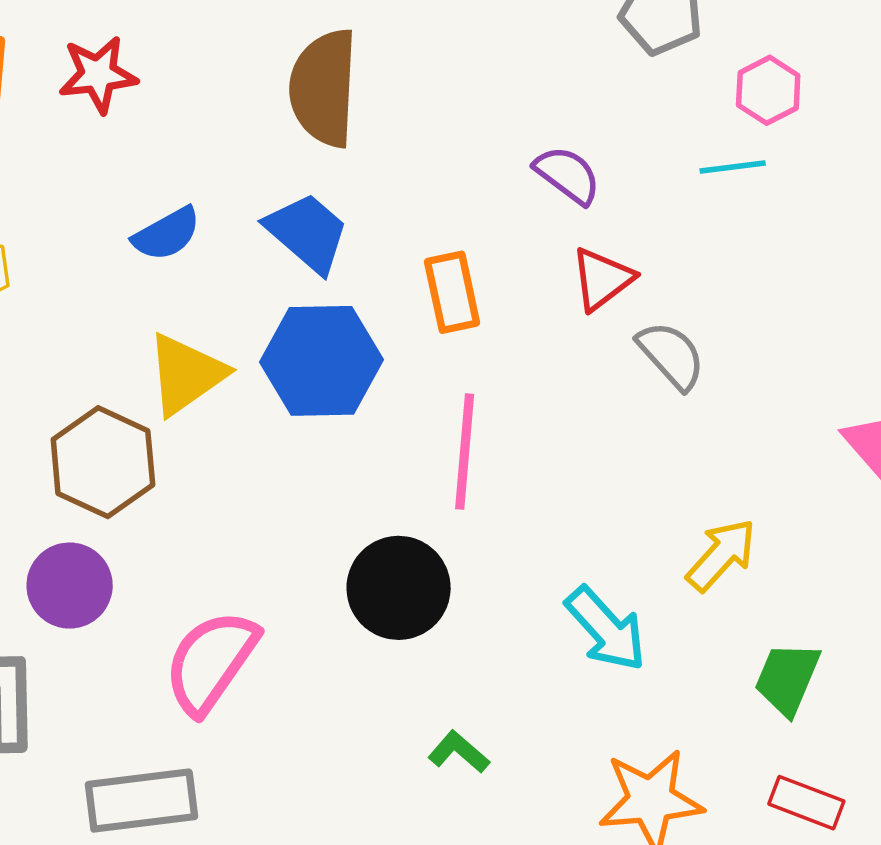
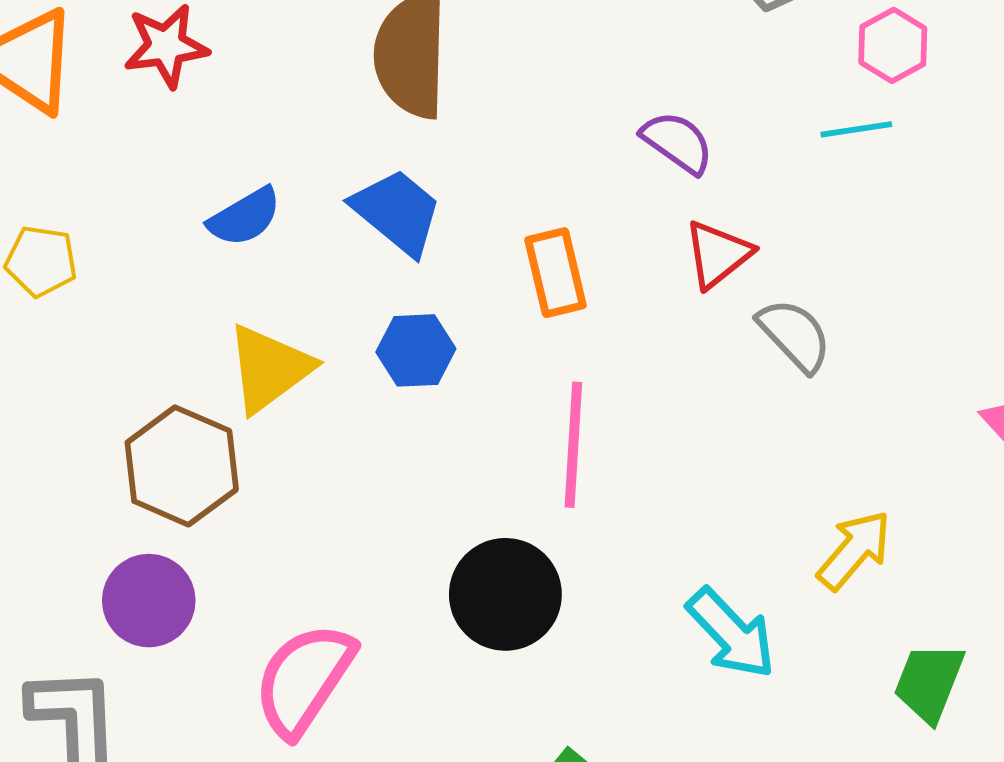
blue hexagon: (322, 361) -> (416, 350), size x0.6

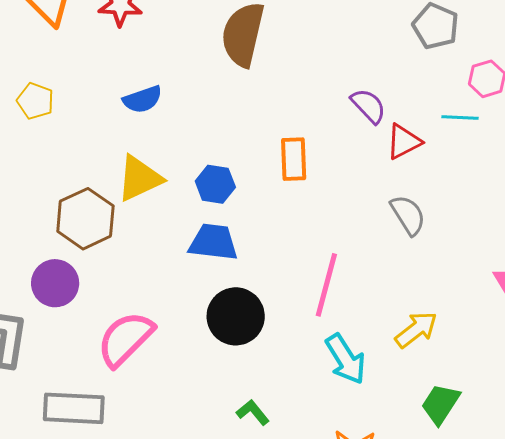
blue trapezoid: (397, 212) -> (213, 242), moved, turned -44
red triangle: (718, 254) -> (404, 142), moved
pink line: (573, 445) -> (326, 285), moved

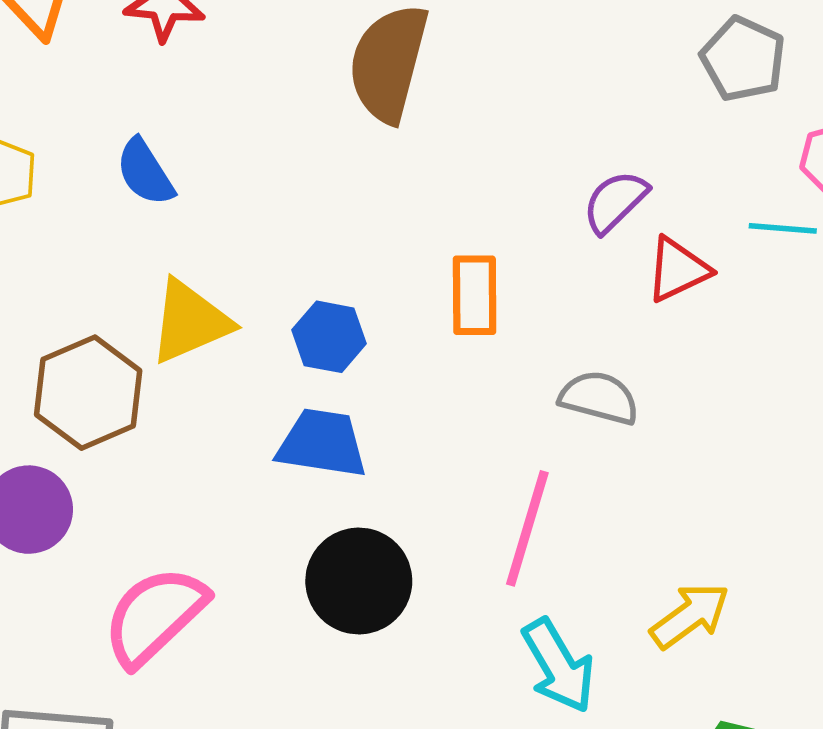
blue semicircle: (143, 99) -> (145, 172), moved, turned 75
purple semicircle: (368, 106) -> (615, 202), turned -93
gray semicircle: (408, 215) -> (599, 398), moved, turned -45

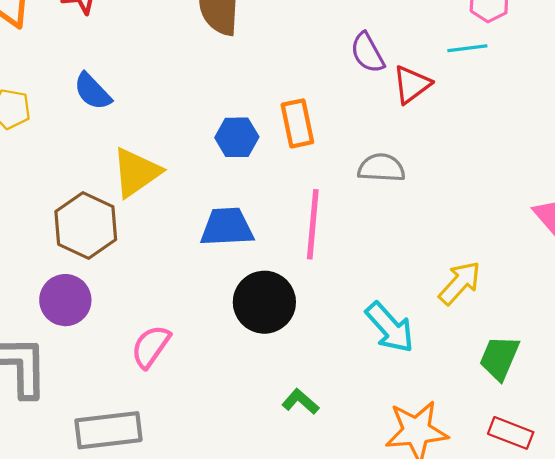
purple semicircle: (615, 202) -> (367, 53), turned -63
blue hexagon: (329, 337) -> (237, 137), moved
pink line: (527, 528) -> (313, 224), moved
pink semicircle: (155, 616) -> (151, 347), size x0.7

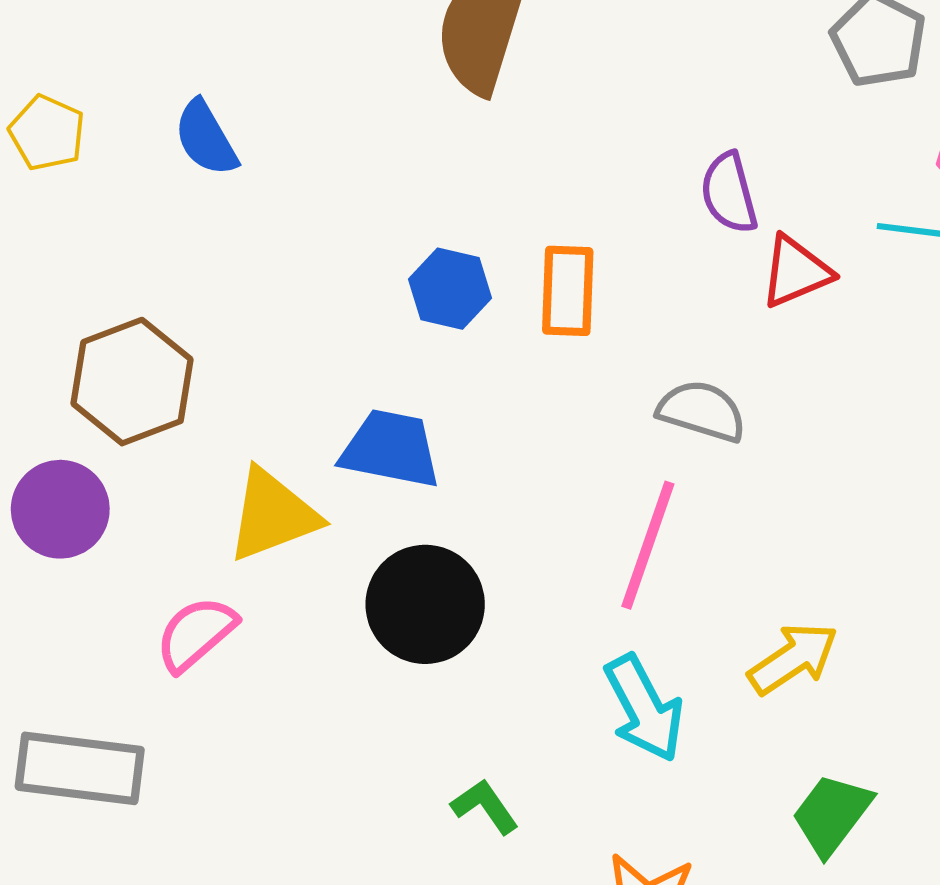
yellow triangle: (136, 172) -> (273, 515), moved
pink line: (313, 224) -> (648, 545), moved
green L-shape: (300, 402) -> (485, 806), moved

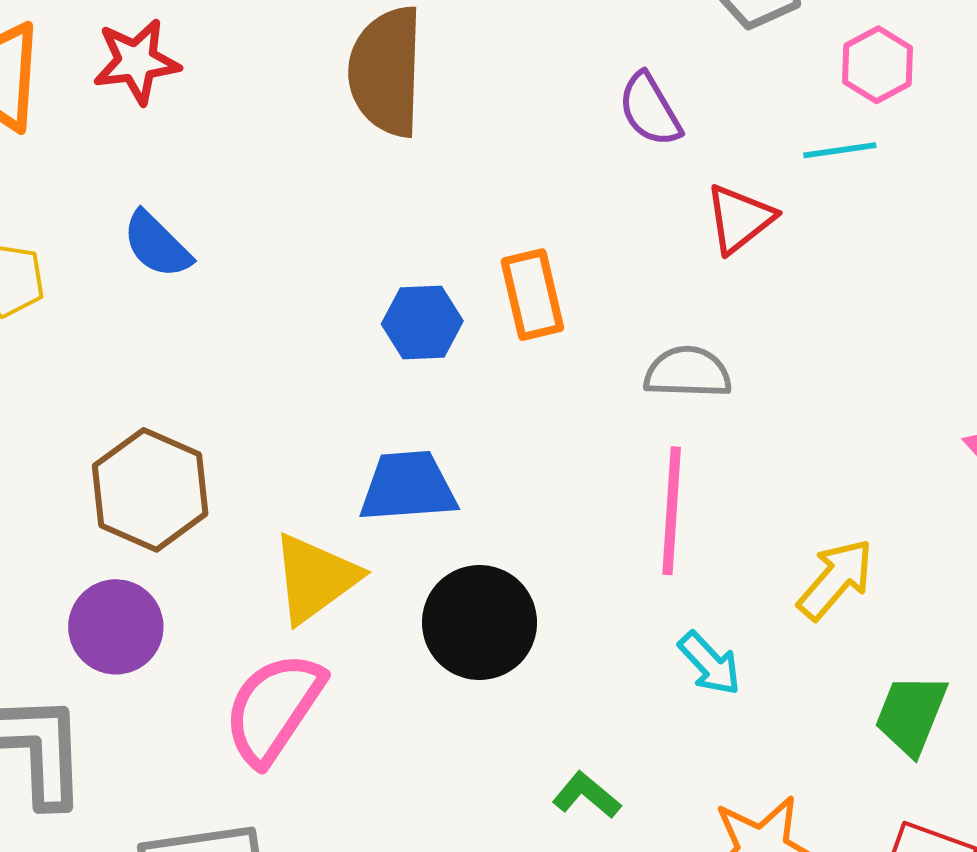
purple semicircle: (729, 193) -> (650, 110), moved
pink semicircle: (196, 634) -> (274, 708), size x1.4
cyan arrow: (644, 708) -> (710, 663), size x0.7

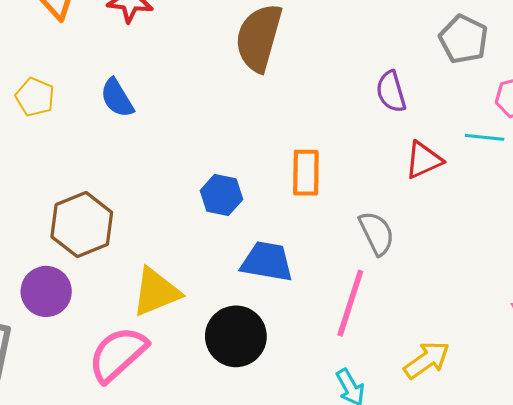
blue hexagon: (422, 323) -> (221, 195), moved
gray semicircle: (688, 372) -> (377, 233), turned 48
blue trapezoid: (408, 487) -> (267, 262), moved

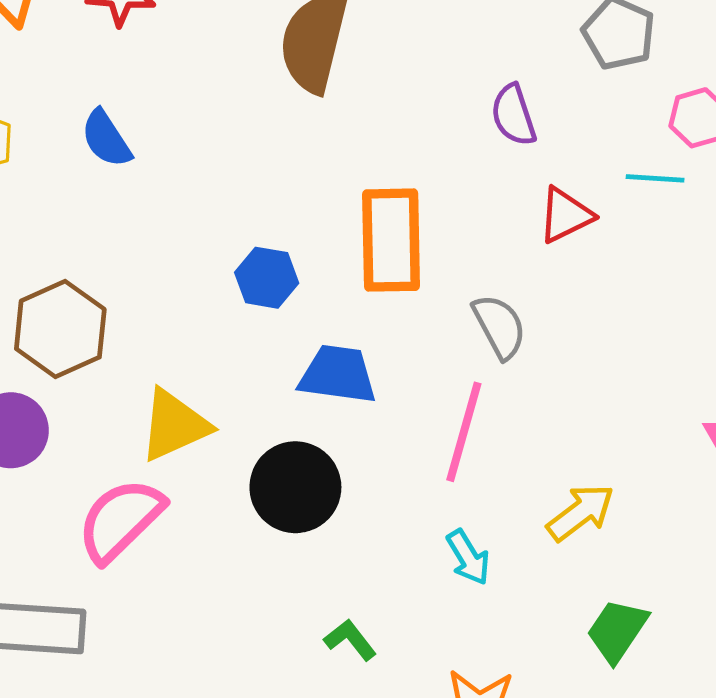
orange rectangle: (306, 173) -> (391, 240), size x1.5

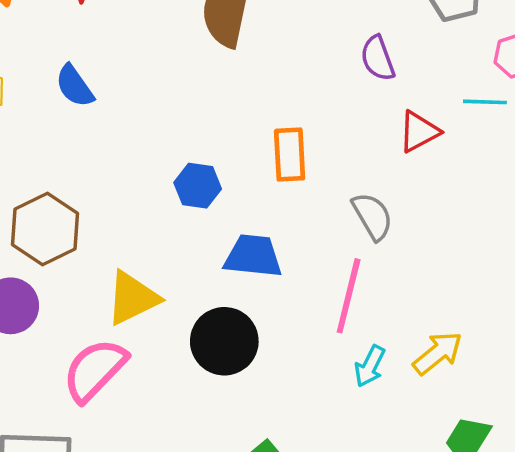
orange rectangle: (391, 240) -> (290, 155), size x0.7
cyan arrow: (468, 557) -> (370, 366), moved, turned 60

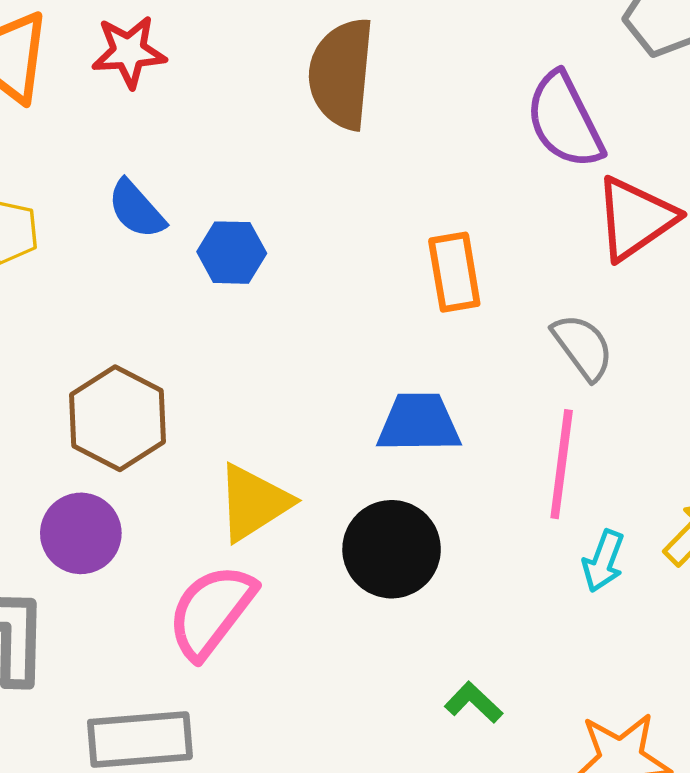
purple semicircle: (378, 58) -> (565, 120), size x1.5
red triangle: (419, 132) -> (635, 218), size x1.4
blue hexagon: (198, 186) -> (232, 253), moved

